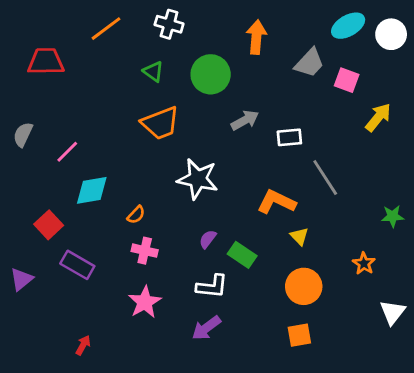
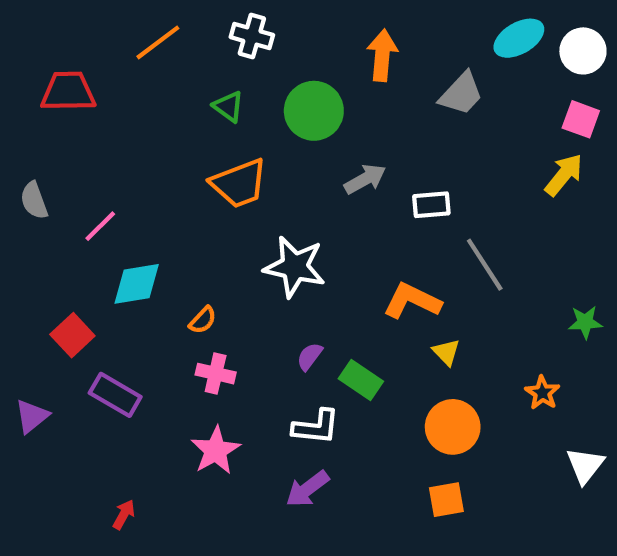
pink square: (347, 80) -> (581, 119), moved
gray semicircle: (23, 135) -> (34, 201), turned -45

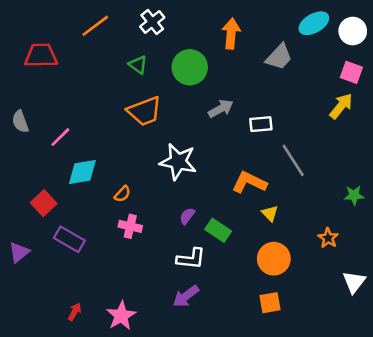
white cross: (252, 36) -> (152, 22), turned 35
pink star: (216, 450) -> (121, 316), moved

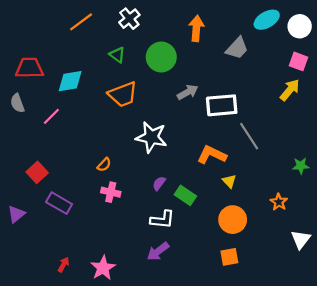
red trapezoid: (41, 56) -> (29, 68), moved
white rectangle: (261, 124) -> (222, 105), size x1.6
cyan diamond: (82, 172) -> (70, 81), moved

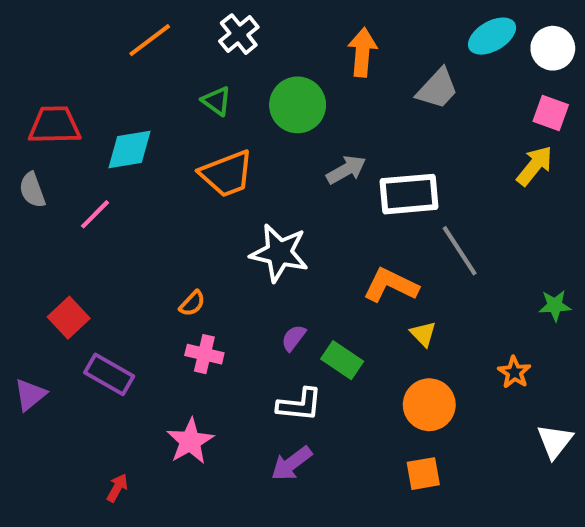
pink star: (103, 268) -> (190, 441), moved

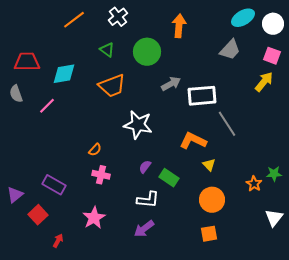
gray trapezoid: (437, 89) -> (230, 50), moved
green star: (555, 305) -> (274, 174), moved
red square: (69, 318) -> (38, 215), moved

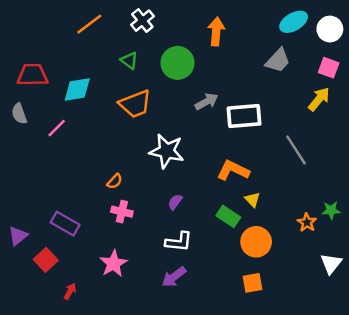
gray line: (227, 124) -> (296, 150), moved
green rectangle: (169, 178) -> (228, 216), moved

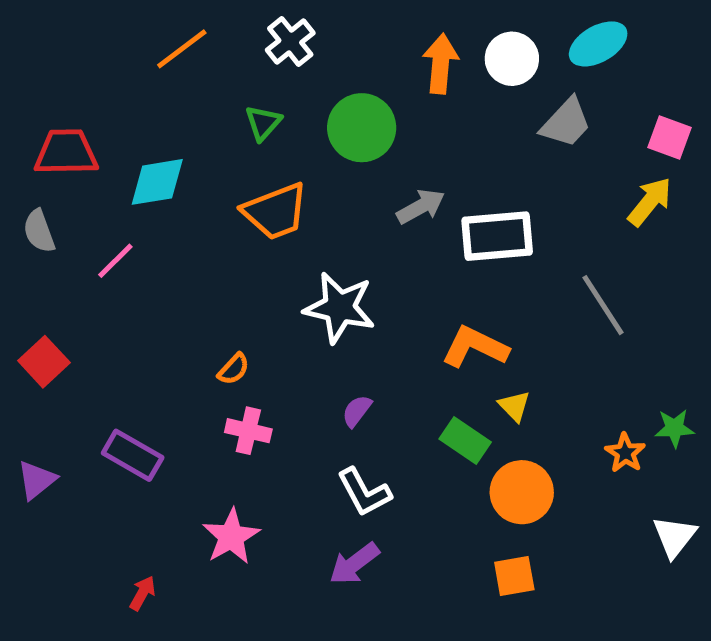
white circle: (330, 29) -> (512, 59), moved
green triangle: (129, 60) -> (263, 123), turned 36
white L-shape: (179, 242) -> (364, 492), turned 56
red square: (46, 260) -> (44, 362), moved

